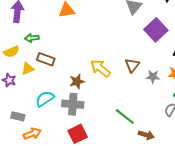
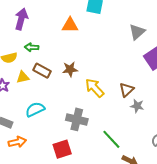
gray star: (153, 77) -> (137, 106), moved
brown star: (77, 81) -> (70, 69), moved
gray cross: (73, 104) -> (77, 119), moved

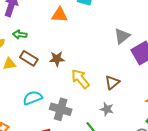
gray triangle: (137, 32) -> (122, 36), moved
gray star: (137, 106) -> (107, 109), moved
cyan semicircle: (35, 109) -> (33, 98), moved

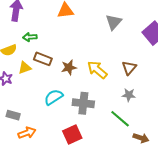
gray triangle: (122, 36) -> (114, 22), moved
brown star: (57, 59) -> (69, 67), moved

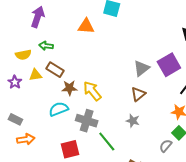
gray triangle: (114, 22) -> (141, 68), moved
brown star: (69, 67) -> (69, 88), moved
yellow arrow: (97, 70) -> (92, 91), moved
green line: (120, 119) -> (107, 142), moved

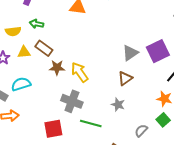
cyan semicircle: (59, 109) -> (21, 84), moved
green line: (107, 142) -> (91, 124), turned -40
gray semicircle: (166, 146) -> (141, 131), moved

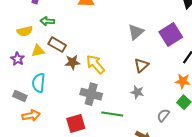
gray triangle: (130, 53) -> (136, 32), moved
cyan semicircle: (21, 84) -> (39, 83), turned -60

